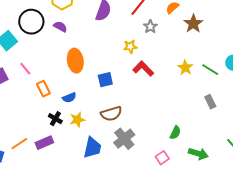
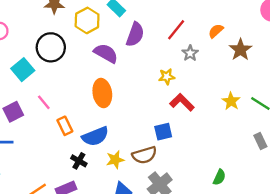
purple semicircle: (60, 27) -> (106, 53), moved, size x1.5
blue square: (105, 80) -> (163, 132), moved
blue semicircle: (69, 98) -> (95, 136), size x1.6
yellow star: (77, 120) -> (115, 160), moved

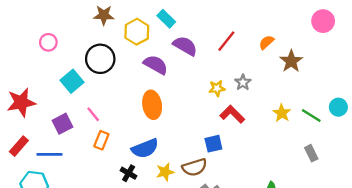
purple semicircle: (135, 34) -> (185, 46), turned -80
gray star: (190, 53) -> (243, 82), moved
orange rectangle: (65, 126) -> (101, 140), moved, turned 48

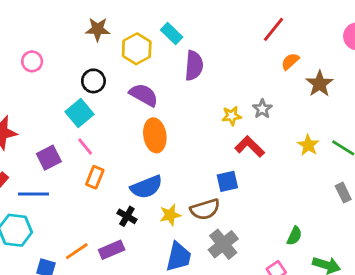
red line: (226, 41) -> (273, 29), moved
purple semicircle: (185, 46) -> (194, 66), turned 65
black circle: (100, 59) -> (93, 81), size x0.7
purple semicircle: (156, 65) -> (144, 95), moved
cyan square: (72, 81) -> (79, 113), moved

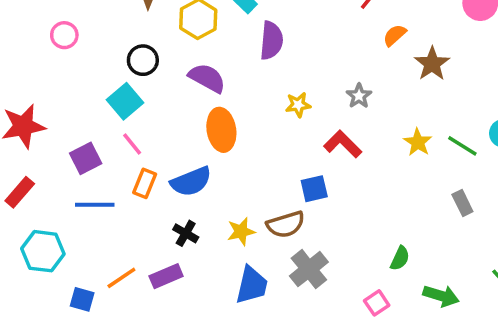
yellow star: (232, 116) -> (298, 105), moved
blue semicircle: (146, 187) -> (191, 182), moved
blue line: (33, 194) -> (95, 205), moved

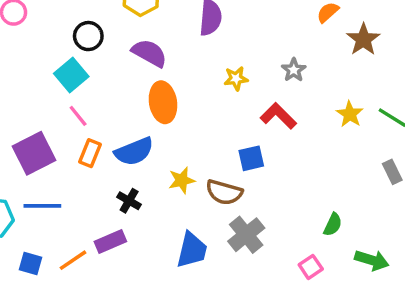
purple square: (86, 158) -> (34, 153), moved, size x1.4
blue line: (95, 205) -> (42, 206), moved
brown semicircle: (286, 224) -> (224, 192), turned 33
yellow star: (241, 232) -> (182, 180), moved
orange line: (121, 278) -> (73, 260), moved

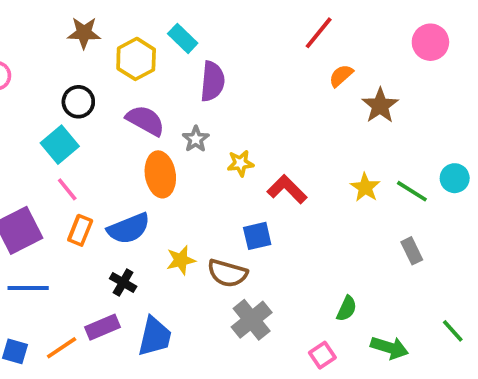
gray star: (294, 70) -> (196, 139), moved
yellow star: (236, 78) -> (240, 163), moved
blue trapezoid: (192, 250) -> (155, 337), moved

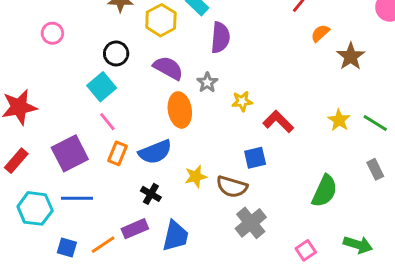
green semicircle: (347, 309) -> (325, 191), moved, size x1.6

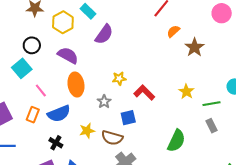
purple semicircle: (220, 38) -> (104, 34), turned 30
gray star: (207, 82) -> (104, 102), moved
pink line: (107, 122) -> (41, 91), moved
green line: (375, 123) -> (212, 104), moved, turned -42

